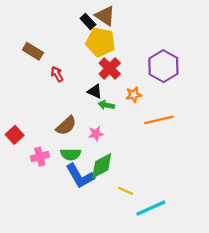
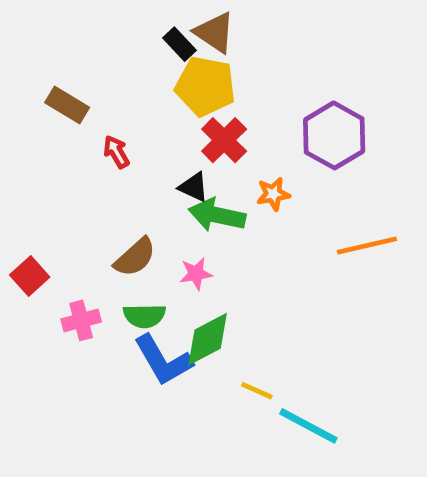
green arrow: (106, 105) -> (217, 215), size x1.6
orange line: (159, 120) -> (367, 246), moved
cyan line: (151, 208) -> (308, 426), turned 52

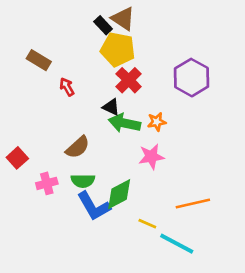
orange star: (273, 194) -> (157, 122), moved
orange line: (367, 246) -> (193, 204), moved
pink star: (196, 274) -> (151, 157), moved, size x1.4

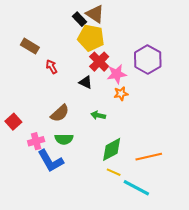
green arrow: (125, 123) -> (98, 115), moved, size x0.6
pink star: (151, 157) -> (117, 74), moved
green diamond: (119, 194) -> (112, 149), moved
blue L-shape: (94, 206) -> (51, 161), moved

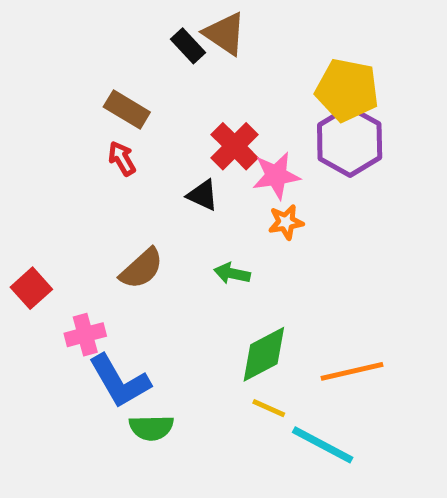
yellow pentagon: (91, 38) -> (347, 90), moved
brown rectangle: (30, 46) -> (127, 109), moved
green semicircle: (64, 139) -> (151, 428), moved

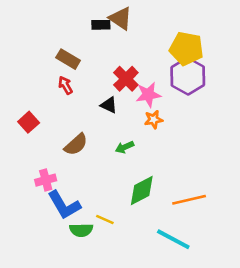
black rectangle: (188, 46) -> (101, 25), turned -48
green arrow: (232, 273) -> (125, 147), turned -36
red square: (31, 288) -> (29, 122), moved
yellow line: (269, 408) -> (105, 219), moved

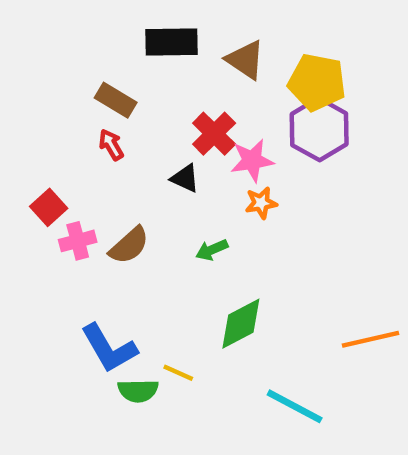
brown triangle: (121, 18) -> (245, 60), moved
black rectangle: (101, 25) -> (172, 42), size x1.6
pink cross: (46, 180) -> (78, 241), moved
orange line: (189, 200) -> (371, 339), moved

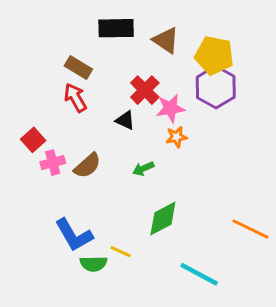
red arrow: (111, 145) -> (75, 98), size x1.4
orange line: (371, 339) -> (250, 229), turned 39

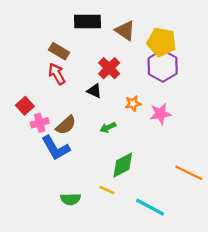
pink star: (170, 108) -> (160, 114), moved
blue L-shape: (74, 235) -> (56, 148), moved
yellow line: (121, 252) -> (107, 190), moved

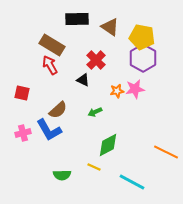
brown rectangle: (59, 51) -> (52, 45), size x1.4
red square: (25, 106) -> (22, 93), turned -35
pink star: (160, 114) -> (135, 89), moved
pink cross: (40, 123) -> (23, 133), moved

